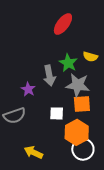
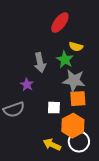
yellow semicircle: (90, 57) -> (76, 47), moved
gray arrow: (49, 76) -> (40, 63), moved
yellow arrow: (33, 152) -> (52, 145), moved

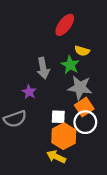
orange square: (78, 99) -> (84, 107), turned -30
orange hexagon: (73, 126) -> (64, 136), moved
white circle: (79, 142) -> (85, 122), moved

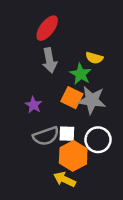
red ellipse: (65, 25) -> (47, 28), moved
gray arrow: (43, 68) -> (50, 60), moved
orange square: (84, 107) -> (72, 98), moved, turned -30
gray semicircle: (15, 119) -> (46, 136), moved

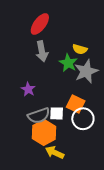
orange square: (72, 98) -> (76, 104), moved
gray star: (92, 100) -> (86, 71), moved, turned -30
orange hexagon: (73, 156) -> (44, 132), moved

